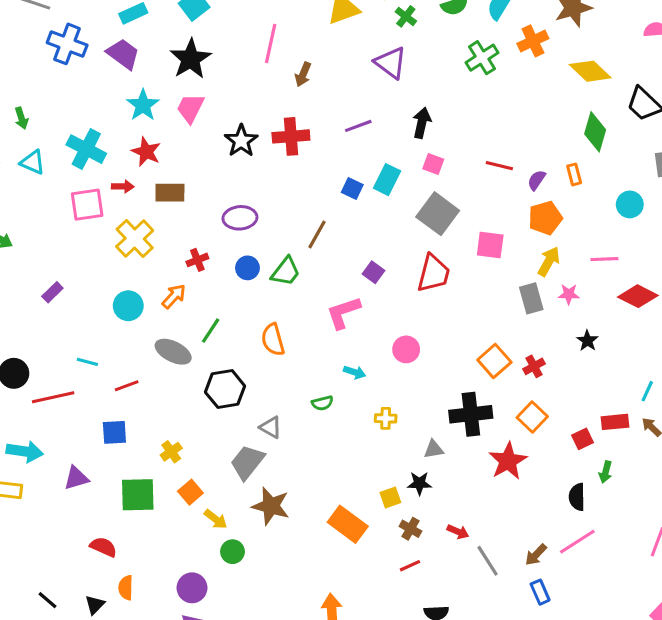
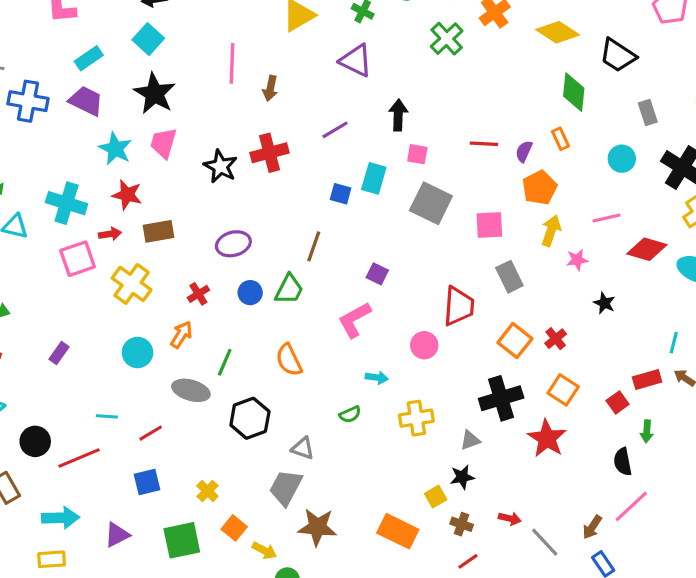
red trapezoid: (433, 273) -> (459, 306), moved
gray rectangle: (531, 298) -> (509, 277), moved
yellow cross: (386, 418) -> (416, 418), size x1.5

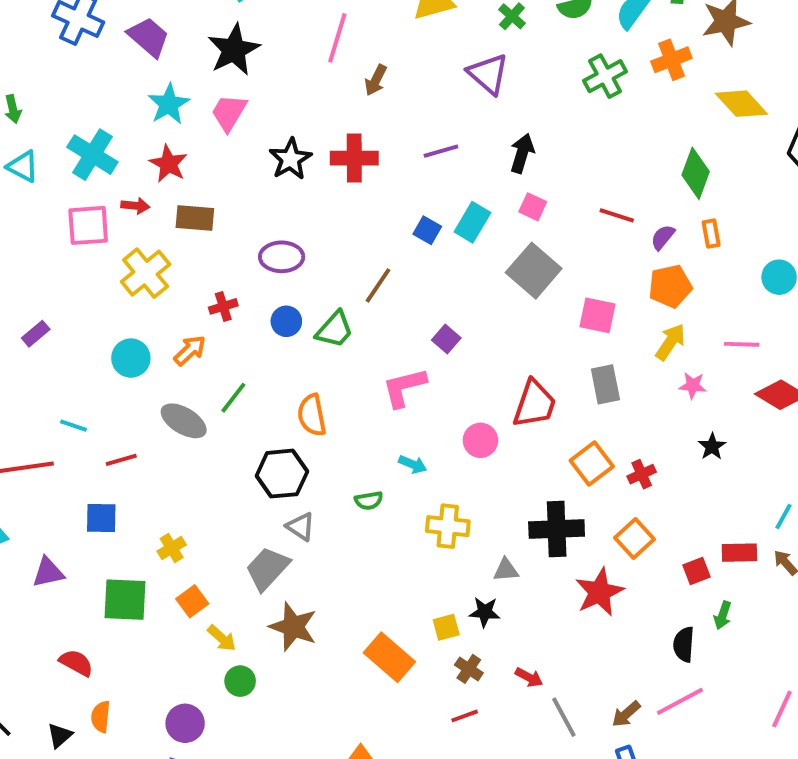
green diamond: (574, 92) -> (696, 173), moved
black hexagon: (250, 418) -> (282, 474), moved

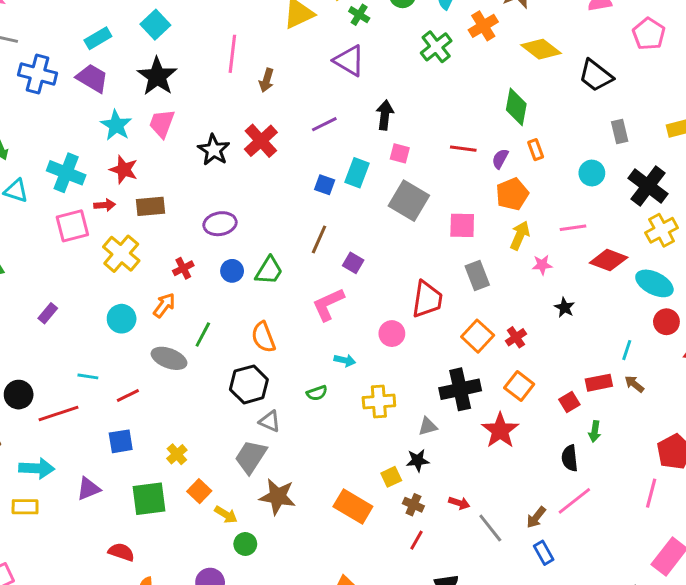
red cross: (354, 158) -> (261, 141), turned -32
brown line: (378, 285) -> (319, 239), moved
red line: (465, 716) -> (417, 540), turned -30

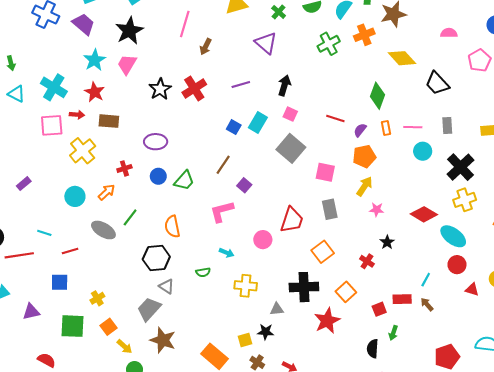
pink line: (573, 228) -> (413, 127), moved
red cross: (516, 337) -> (367, 261), moved, turned -32

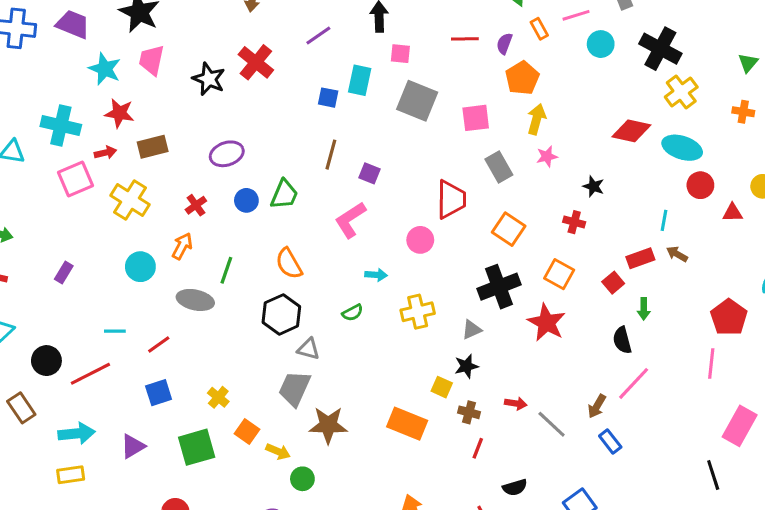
pink star: (377, 210) -> (547, 156), moved
yellow square: (245, 340) -> (442, 387), turned -32

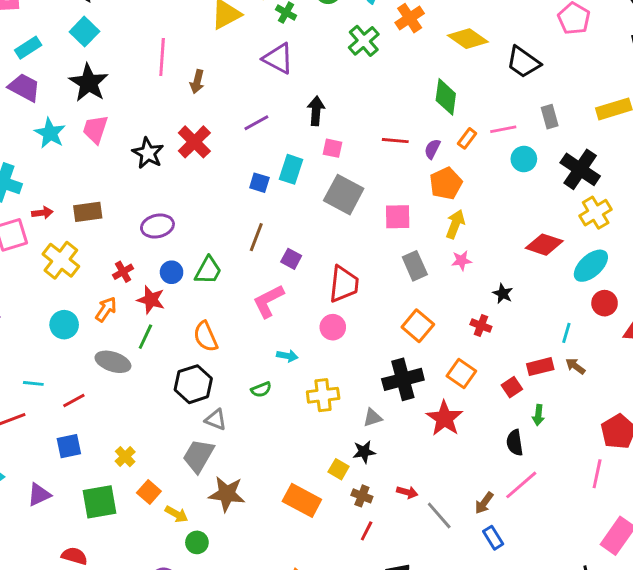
orange rectangle: (539, 29) -> (467, 138), turned 60
red star: (119, 113) -> (151, 300), moved
cyan ellipse: (682, 148) -> (591, 266), turned -66
red trapezoid: (451, 199) -> (344, 284), moved

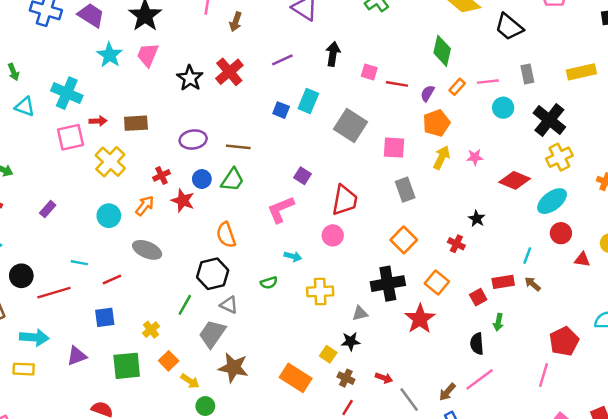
pink square: (333, 148) -> (369, 72), moved
brown line: (256, 237) -> (238, 147), moved, turned 70
pink star: (461, 260) -> (475, 157), moved
green line: (145, 337) -> (185, 305), moved

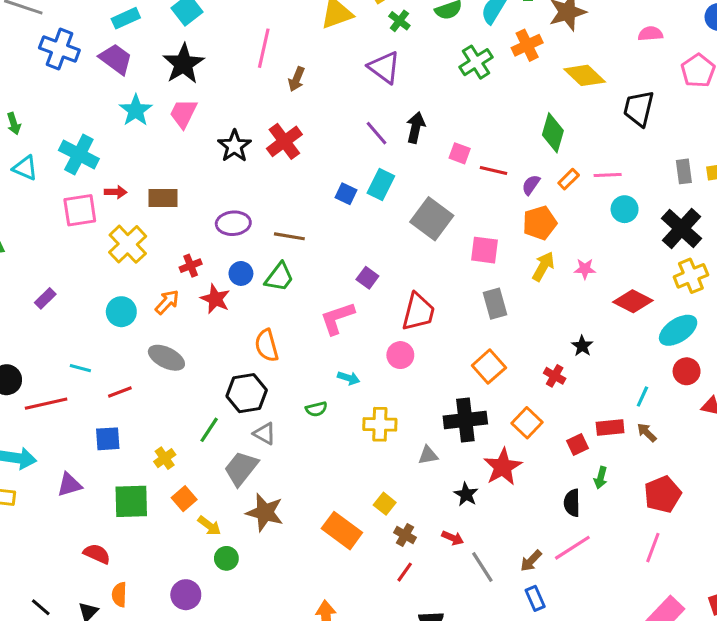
black trapezoid: (509, 27) -> (639, 108), turned 60
purple line: (282, 60) -> (376, 133), moved, turned 70
gray rectangle: (527, 74) -> (684, 171), moved
black star: (351, 341) -> (466, 494), moved, turned 30
red pentagon: (564, 341) -> (663, 494), moved

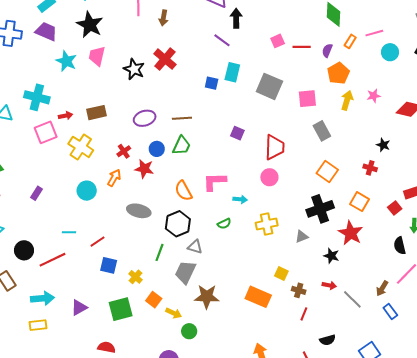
black arrow: (416, 128) -> (236, 18), moved
pink square: (460, 153) -> (278, 41), turned -32
pink L-shape: (337, 318) -> (215, 182), moved, turned 30
gray ellipse: (166, 358) -> (139, 211), moved
blue square: (108, 439) -> (109, 265), moved, turned 30

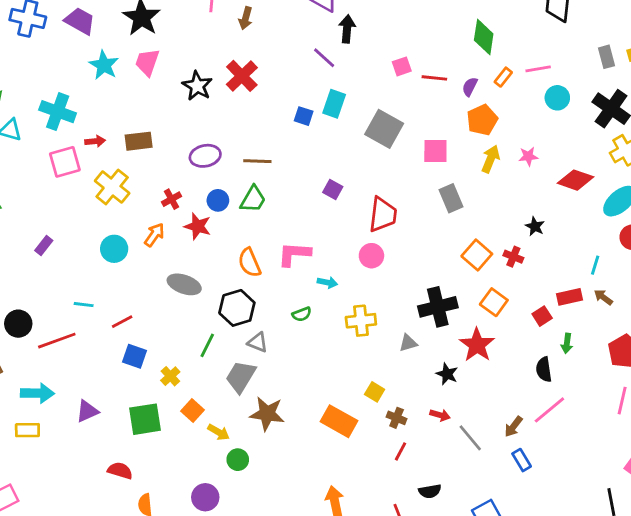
orange square: (327, 172) -> (477, 255), moved

